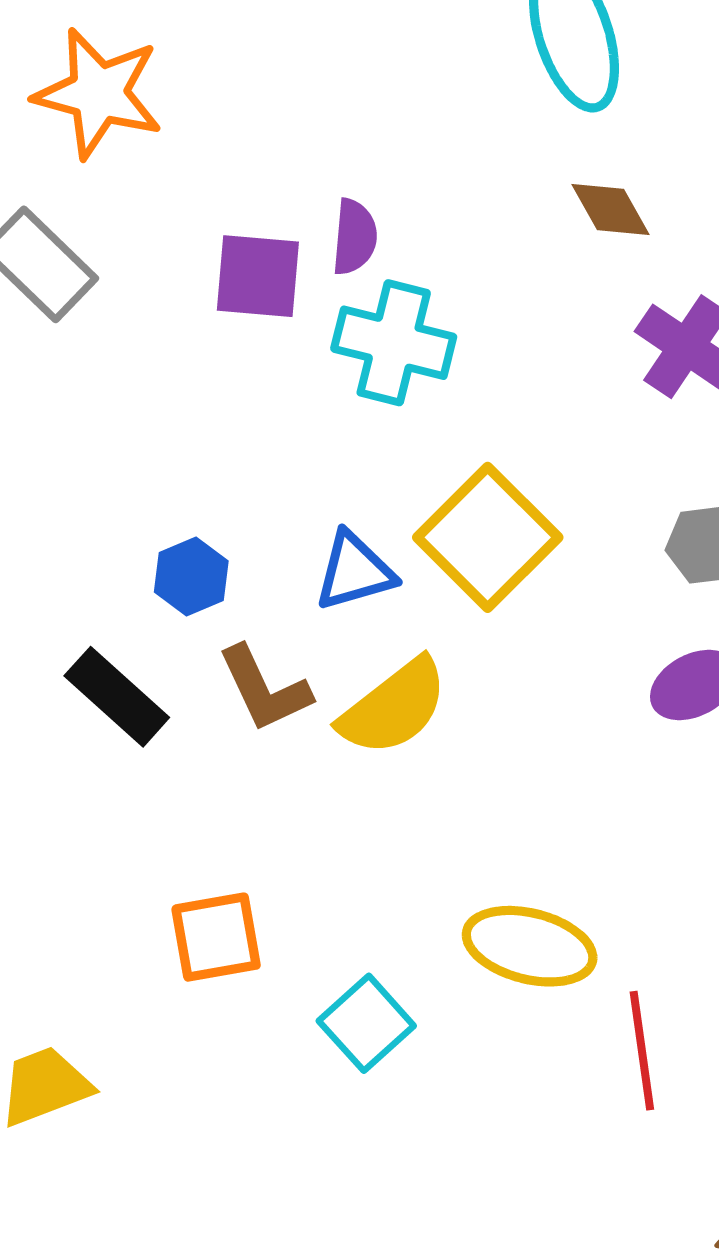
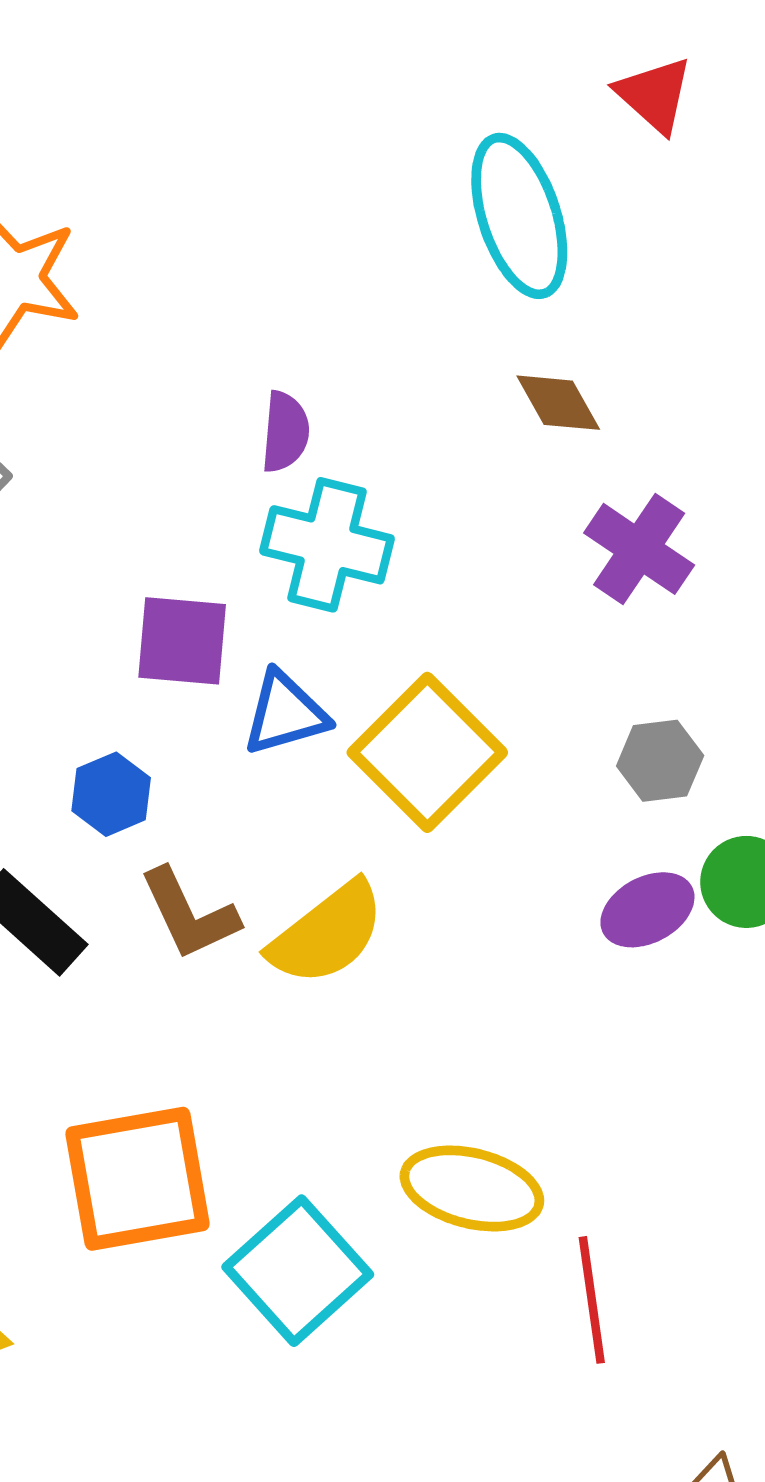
purple square: (258, 276) -> (182, 641), moved
blue triangle: (355, 571) -> (285, 713), moved
orange square: (216, 937) -> (138, 1179), size x1.5
cyan square: (366, 1023) -> (298, 1271), size x1.4

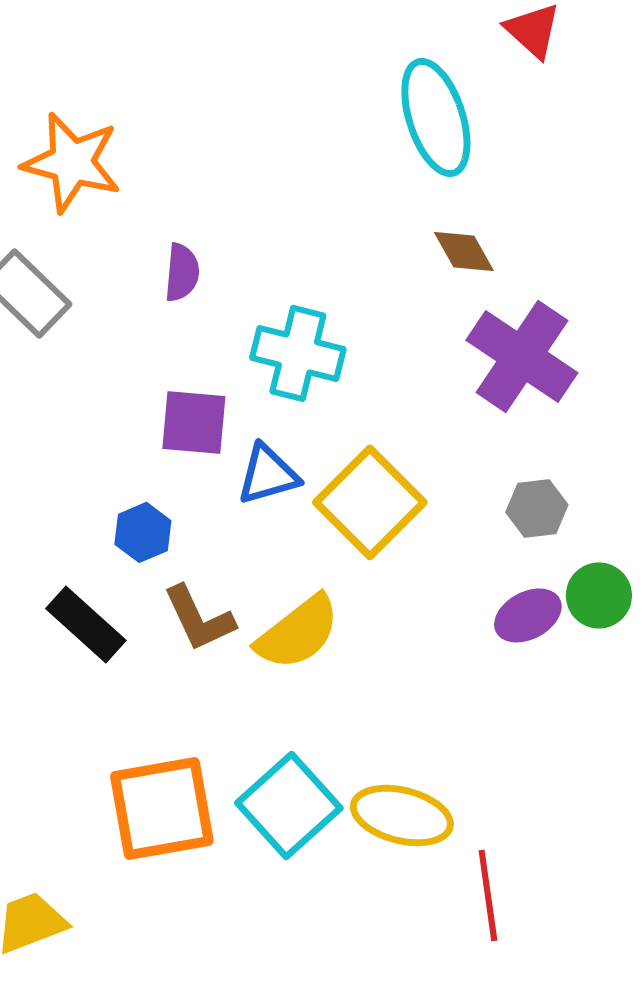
purple semicircle: (285, 432) -> (182, 272), moved
purple cross: (639, 549) -> (522, 356), size x1.4
cyan square: (298, 1271) -> (289, 805), moved

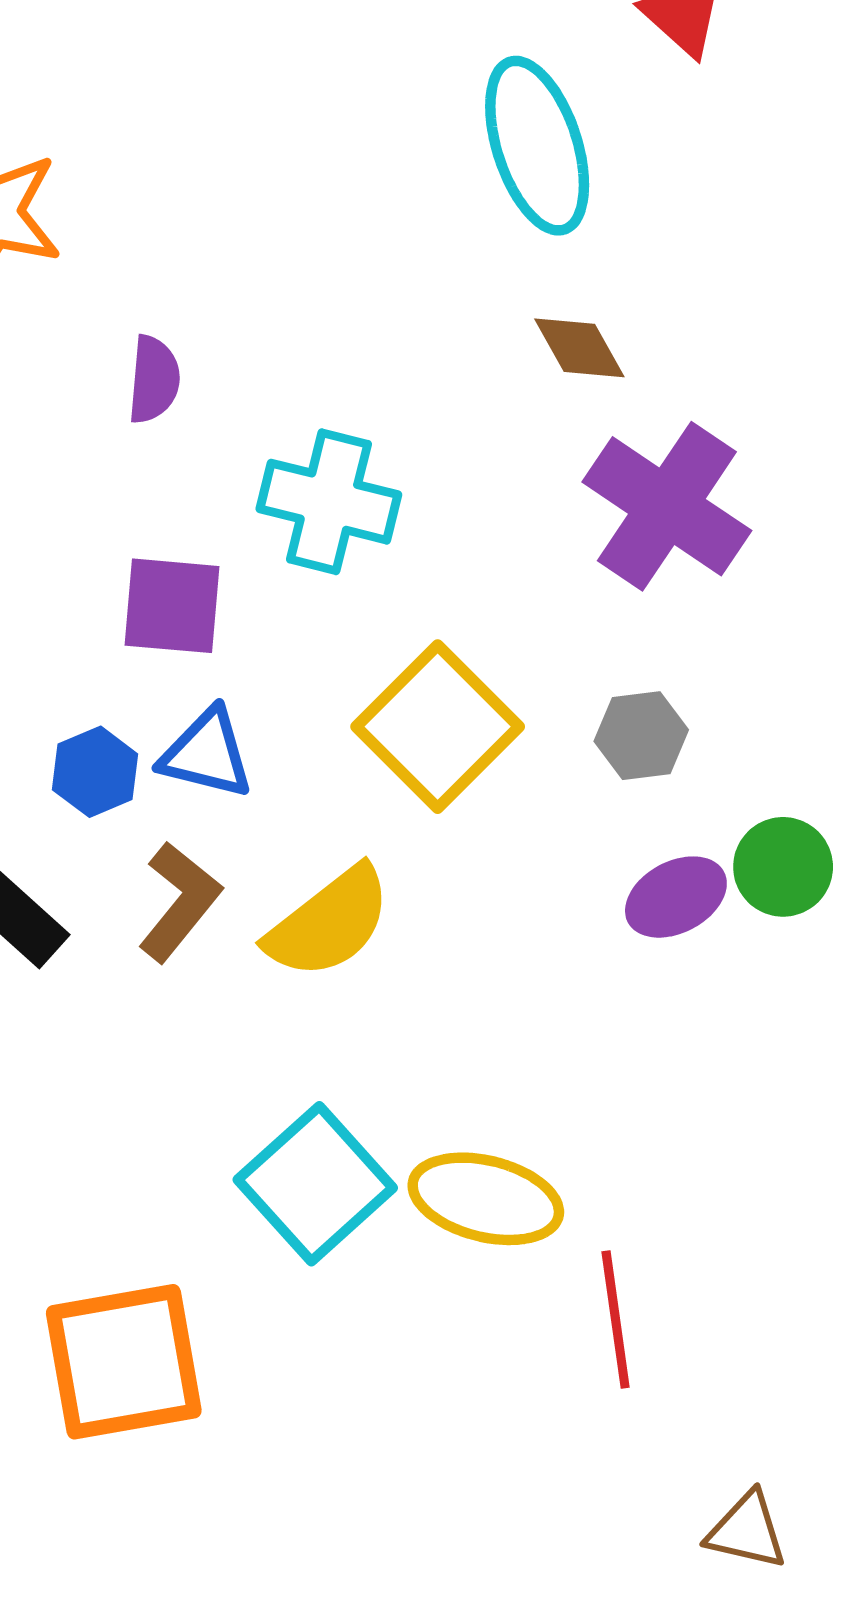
blue triangle: (268, 474) -> (207, 754), moved, turned 30
gray hexagon: (537, 508) -> (641, 736), moved
brown L-shape: (199, 618) -> (180, 902), turned -116
orange square: (162, 808) -> (124, 1362), moved

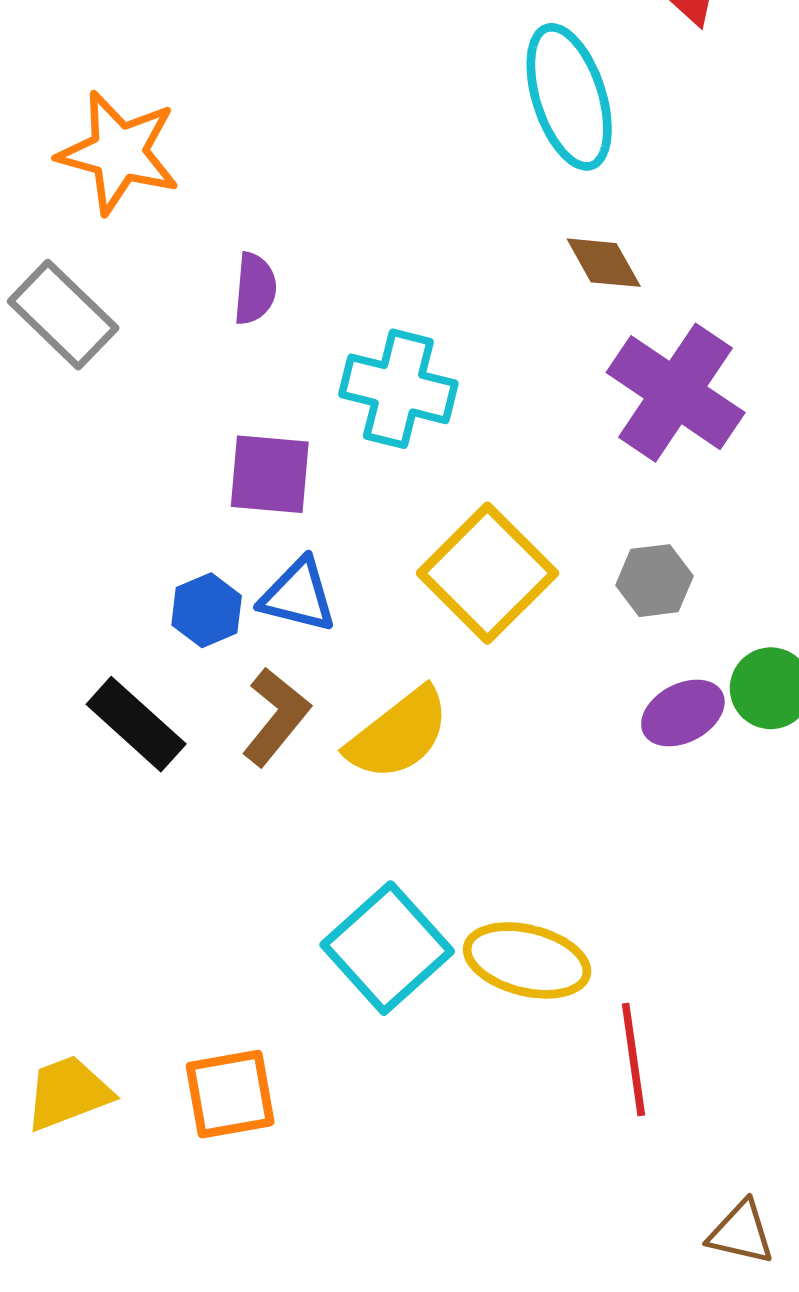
orange square: (124, 1362) -> (230, 1094), size x0.7

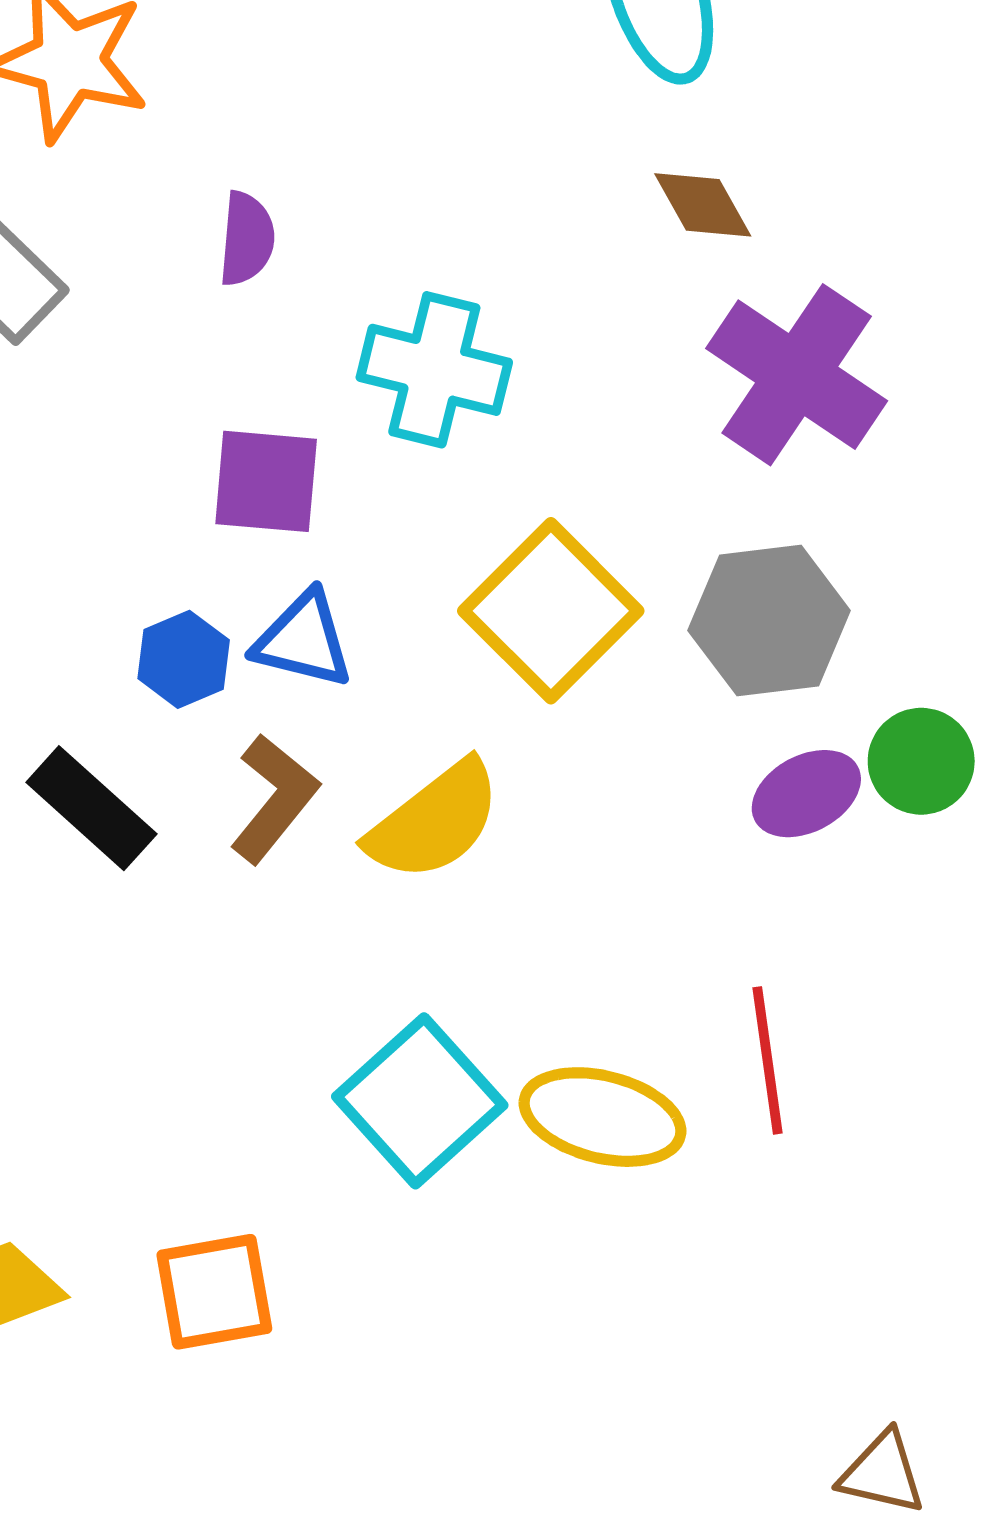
gray hexagon: (654, 581) -> (769, 621), size x1.6
red line: (633, 1059) -> (767, 1060), moved

